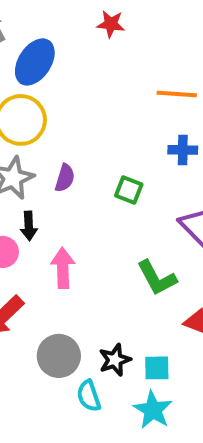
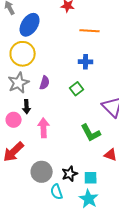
orange line: (177, 94) -> (90, 31), moved
blue cross: (183, 150) -> (86, 62), moved
green square: (129, 190) -> (77, 89), turned 32

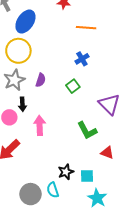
blue cross: (86, 62) -> (82, 59), turned -32
gray circle: (42, 172) -> (31, 194), moved
cyan star: (89, 199) -> (97, 198), moved

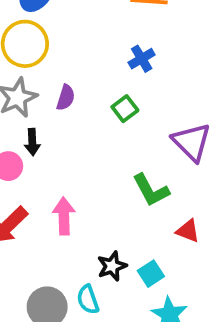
pink arrow: (40, 125) -> (64, 216), moved
cyan square: (87, 176) -> (151, 274), turned -32

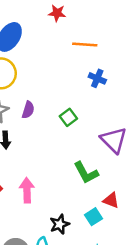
blue cross: (142, 59) -> (97, 78), moved, turned -36
cyan square: (151, 274) -> (94, 217), moved

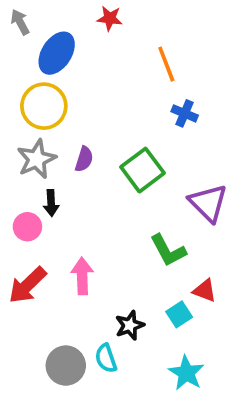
red star: (57, 13) -> (110, 18), moved
orange line: (85, 44) -> (166, 64), turned 65
green square: (68, 117) -> (143, 170), size x1.6

